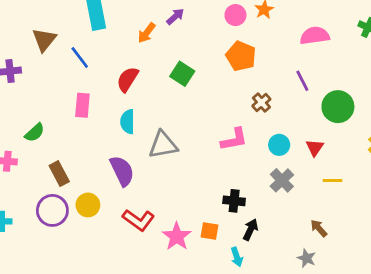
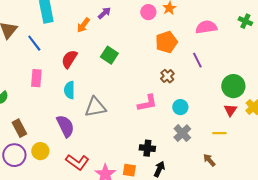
orange pentagon: (241, 56) -> (166, 42), moved, turned 30
green circle: (338, 107) -> (233, 86), moved
red triangle: (315, 148) -> (230, 110), moved
brown arrow: (319, 228) -> (209, 160), moved

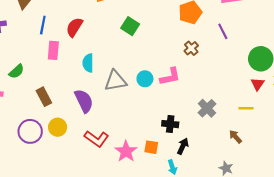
blue line: (34, 43) -> (43, 25), moved, turned 48
red semicircle: (69, 59) -> (74, 27), moved
cyan circle: (180, 107) -> (145, 79), moved
brown rectangle: (19, 128) -> (44, 97), moved

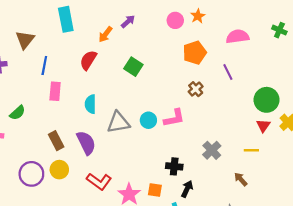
red semicircle: (74, 27) -> (88, 60), moved
brown rectangle: (44, 97) -> (56, 141), moved

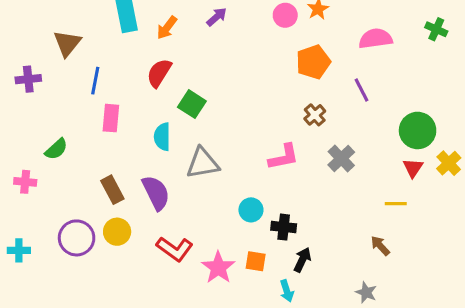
orange arrow: (105, 34) -> (167, 28), moved
green square: (133, 67) -> (192, 104), moved
cyan circle: (148, 120) -> (251, 210), moved
gray cross: (212, 150) -> (341, 159), moved

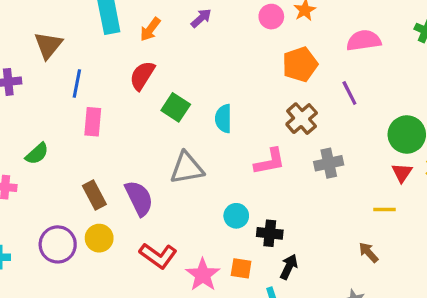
brown cross: (315, 115) -> (302, 119), size x1.4
cyan semicircle: (162, 137) -> (223, 119), moved
gray cross: (341, 159) -> (329, 163), turned 32

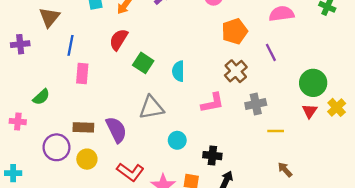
brown rectangle: (94, 195) -> (83, 127), turned -60
yellow line: (384, 209) -> (276, 131), moved
cyan circle: (236, 216) -> (177, 140), moved
purple circle: (58, 244) -> (56, 147), moved

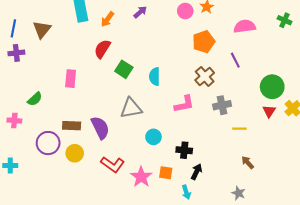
blue line: (71, 45) -> (13, 28), moved

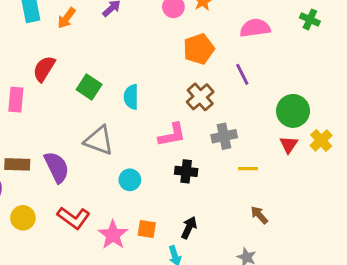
red semicircle: (102, 49) -> (44, 69), moved
gray triangle: (131, 108) -> (99, 140), turned 30
black cross: (184, 150) -> (186, 171), moved
yellow circle: (75, 153) -> (23, 218), moved

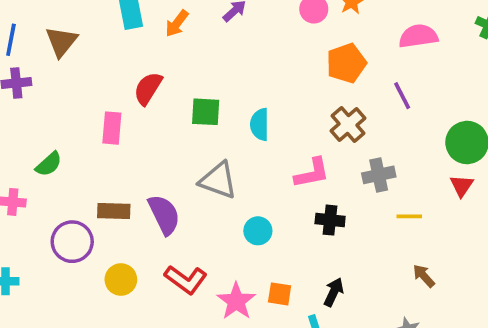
green square: (89, 87) -> (206, 112), turned -30

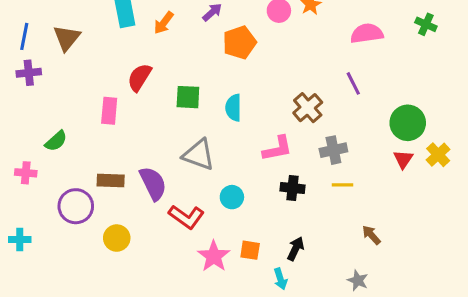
orange pentagon: (346, 63) -> (239, 42), moved
yellow line: (409, 216) -> (343, 185), moved
red L-shape: (186, 280) -> (186, 217), moved

